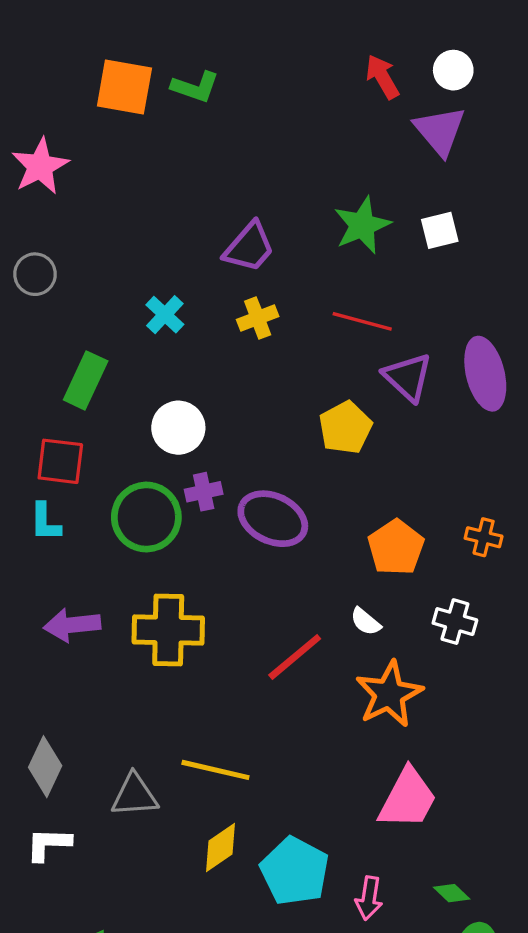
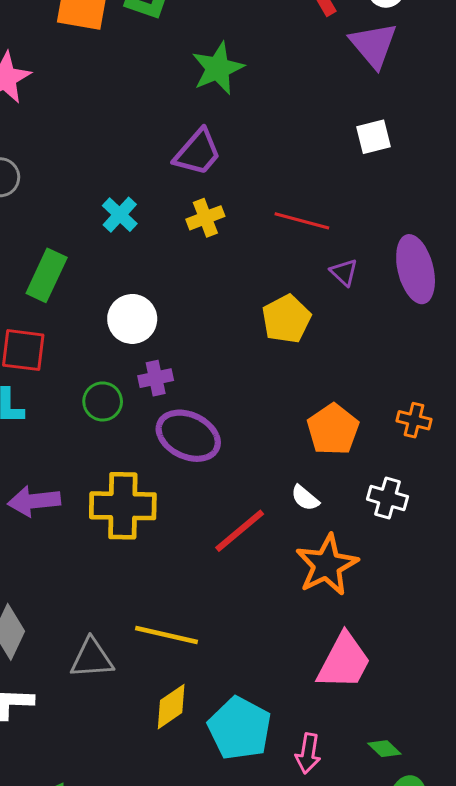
green star: (362, 225) -> (218, 68), moved
purple triangle: (408, 377) -> (344, 272), size x0.6
green circle: (146, 517) -> (103, 401), size x0.6
purple ellipse: (273, 519) -> (188, 436), moved

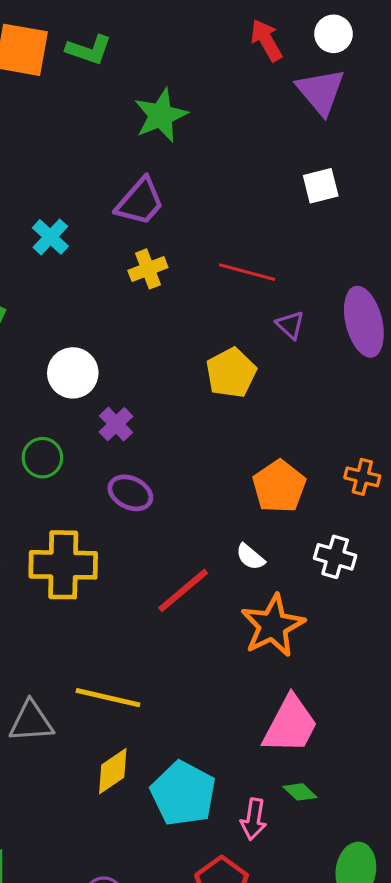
cyan cross: (120, 215) -> (50, 237), moved
purple cross: (156, 378) -> (116, 424), moved, turned -32
purple ellipse: (188, 436) -> (130, 493), size x0.7
green diamond: (384, 749) -> (300, 792), moved

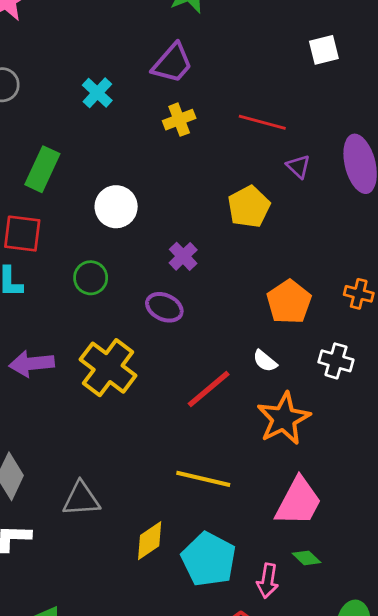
purple cross: (116, 424) -> (183, 256), moved
yellow cross: (63, 565) -> (108, 368), turned 36
yellow line: (108, 698) -> (203, 479), moved

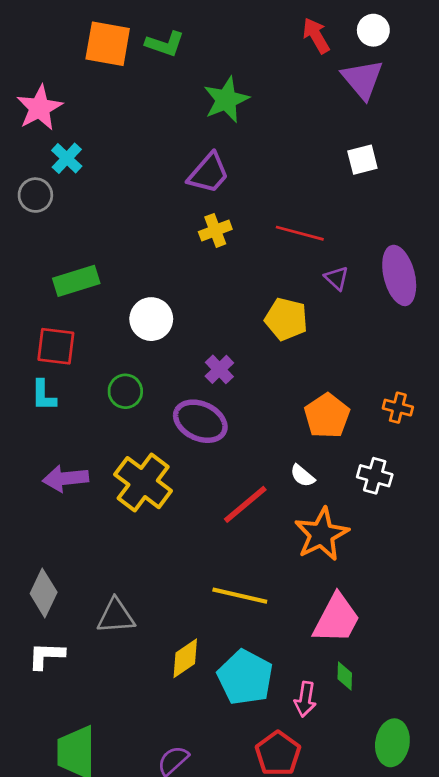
cyan cross: (97, 93) -> (67, 158), moved
green rectangle: (42, 169) -> (76, 281), turned 48
yellow pentagon: (249, 207) -> (286, 319), turned -30
purple ellipse: (164, 307) -> (200, 421), size x1.4
green diamond: (306, 558) -> (345, 676), turned 48

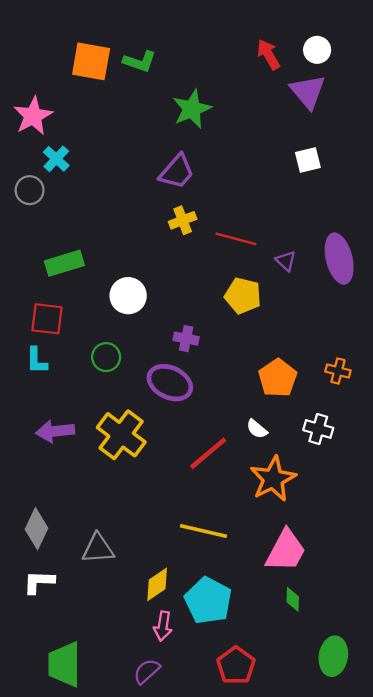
red line: (300, 233) -> (236, 239), moved
purple cross: (219, 369) -> (186, 339), turned -35
pink arrow: (305, 699) -> (163, 626), moved

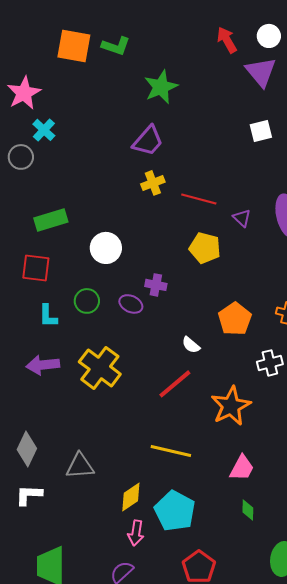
cyan L-shape: (37, 361) -> (48, 316), moved
purple ellipse: (170, 383) -> (131, 304), moved, size x0.6
white semicircle: (257, 429) -> (191, 345), moved
white cross: (318, 429) -> (270, 363), turned -30
pink trapezoid: (286, 551) -> (242, 468), size x0.7

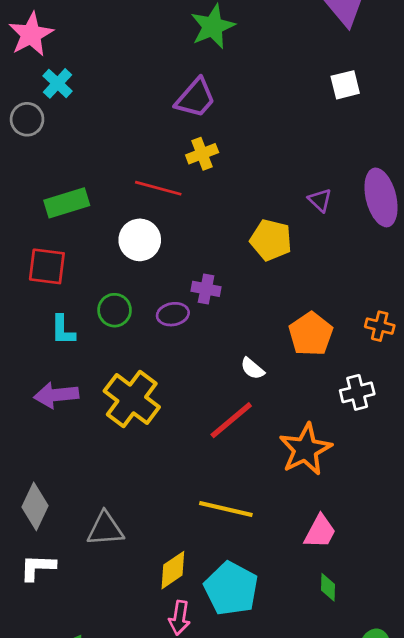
red line: (199, 199) -> (158, 188), moved
purple ellipse: (131, 304) -> (173, 314), turned -35

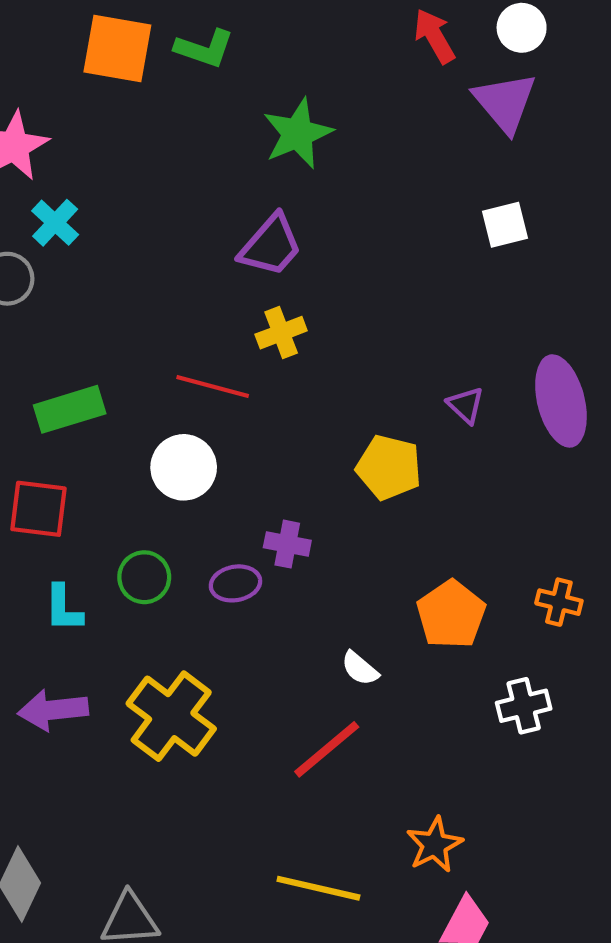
orange star: (305, 449) -> (435, 845), moved, size x0.7

